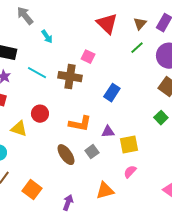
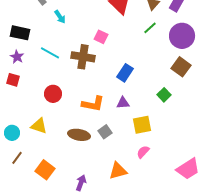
green square: (161, 118) -> (164, 95), moved
yellow triangle: (19, 129) -> (39, 126), moved
purple triangle: (108, 132) -> (123, 103), moved
brown ellipse: (66, 155) -> (79, 135), turned -45

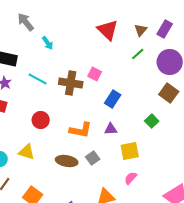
pink square: (101, 37) -> (95, 74), moved

